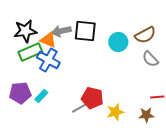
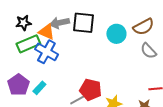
black star: (25, 31) -> (23, 23), size x0.7
purple pentagon: (20, 93) -> (18, 85), turned -30

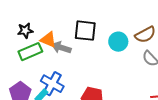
gray arrow: (59, 23) -> (61, 48), moved, turned 30
blue cross: (46, 52) -> (52, 84), moved

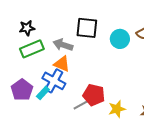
orange triangle: (48, 40) -> (62, 64), moved

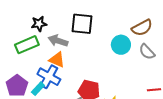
black star: (27, 28) -> (39, 24), moved
cyan circle: (120, 39) -> (121, 45), moved

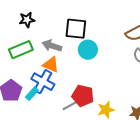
black star: (39, 24) -> (27, 20), moved
cyan circle: (121, 45) -> (88, 50), moved

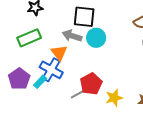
gray arrow: (52, 46) -> (72, 36), moved
orange triangle: (51, 65) -> (59, 53), turned 30
red pentagon: (83, 96) -> (91, 84), turned 30

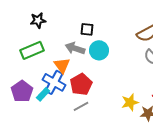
black square: (84, 17) -> (87, 29), size x0.6
red pentagon: (91, 84) -> (81, 84), moved
yellow star: (114, 98) -> (130, 102), moved

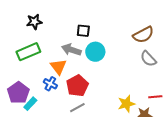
blue cross: (54, 82) -> (50, 84), size x0.6
cyan rectangle: (43, 94) -> (30, 104), moved

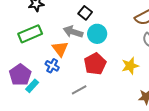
black square: (83, 31) -> (85, 13), turned 32
red pentagon: (77, 86) -> (95, 64), moved
yellow star: (126, 104) -> (130, 66), moved

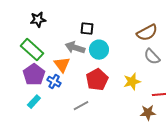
black square: (85, 13) -> (87, 29), turned -32
green rectangle: (30, 34) -> (32, 50), turned 65
purple pentagon: (20, 75) -> (34, 75), moved

